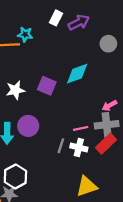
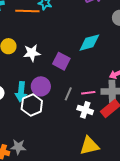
purple square: (47, 86) -> (61, 61), moved
gray line: (61, 146) -> (68, 94), moved
white hexagon: (15, 176) -> (32, 105), moved

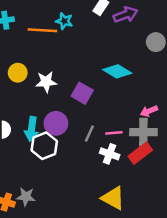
cyan diamond: (89, 43) -> (117, 71), turned 45
yellow triangle: (89, 146) -> (113, 198), turned 40

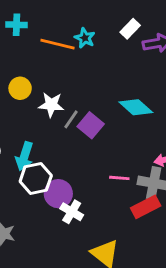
purple circle: (56, 123) -> (58, 194), moved
gray line: (89, 134) -> (71, 119), moved
white cross: (110, 154) -> (72, 212), moved

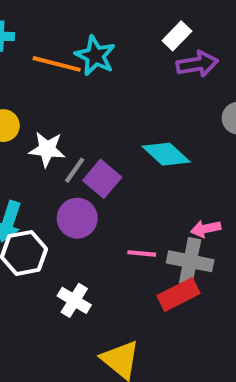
white rectangle: (130, 29) -> (177, 36), moved
cyan star: (85, 38) -> (95, 56), size x1.4
purple circle: (58, 194) -> (77, 218), moved

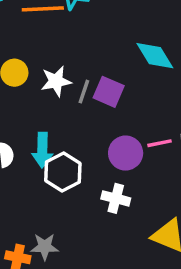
cyan diamond: (166, 154) -> (155, 56), turned 33
purple circle: (77, 218) -> (126, 153), moved

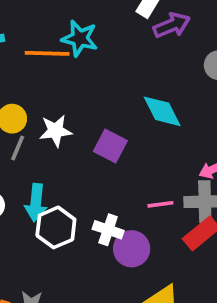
gray line: (84, 92) -> (18, 148), moved
purple circle: (126, 153) -> (132, 249), moved
white cross: (116, 198) -> (108, 230), moved

